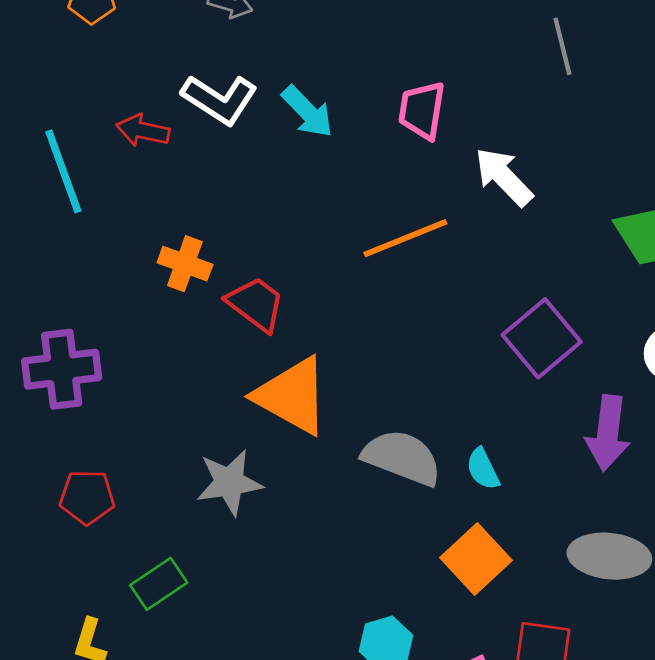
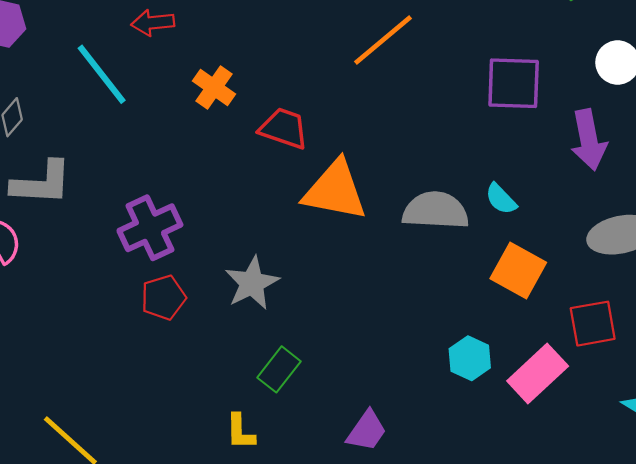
orange cross: (185, 264) -> (214, 88), moved, turned 33
purple square: (542, 338) -> (514, 83), turned -30
gray star: (229, 482) -> (252, 283), moved
red pentagon: (87, 497) -> (163, 298), moved

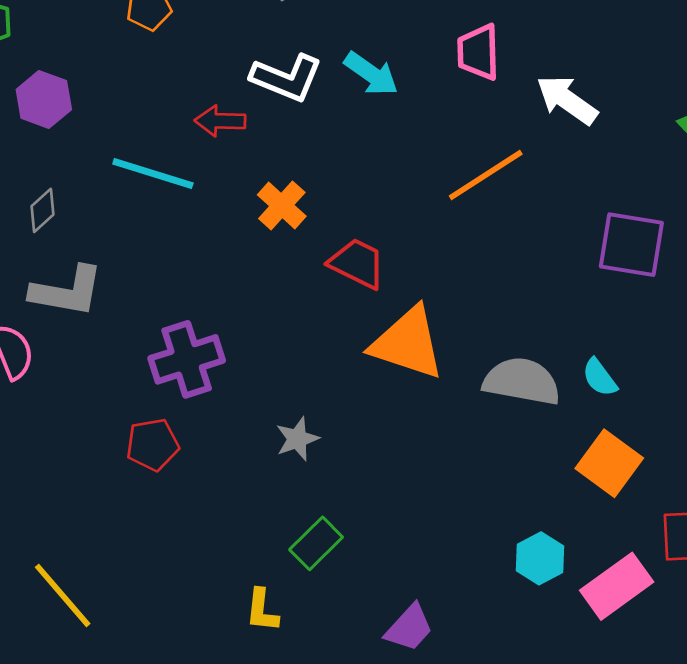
cyan line: (102, 74) -> (153, 173), turned -42
gray star: (252, 283) -> (297, 439), size x0.7
red pentagon: (163, 298) -> (152, 445), moved

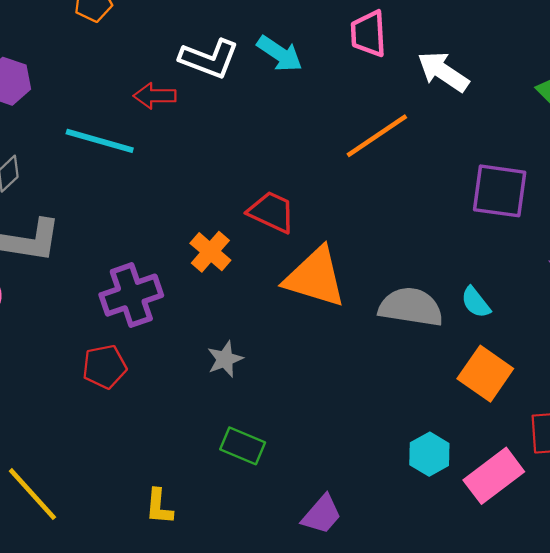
orange cross: (282, 206) -> (210, 252), moved
green rectangle: (316, 543) -> (243, 446), turned 69
yellow L-shape: (262, 610) -> (159, 507), moved

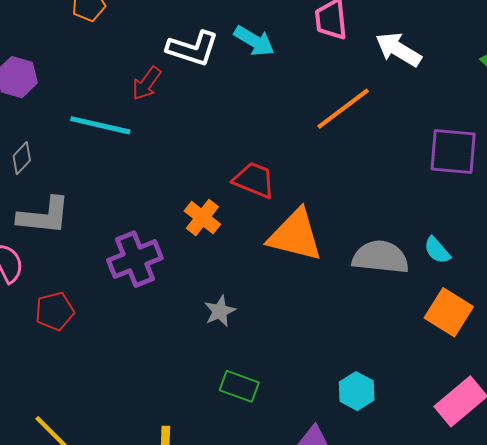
red arrow: (155, 96) -> (147, 83), turned -51
red pentagon: (104, 367) -> (55, 311), moved
cyan hexagon: (429, 454) -> (357, 391), moved

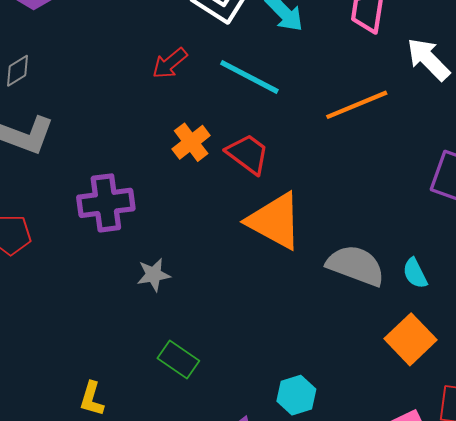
red arrow: (147, 83) -> (170, 63), moved
cyan line: (100, 125) -> (249, 77), moved
orange cross: (202, 218) -> (191, 142), moved
gray star: (220, 311) -> (154, 275), moved

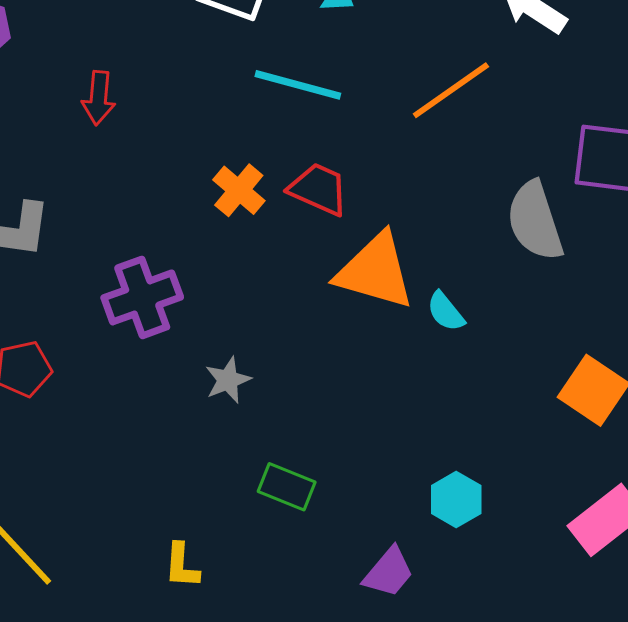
red arrow: (170, 63) -> (99, 98), moved, turned -33
gray semicircle: (356, 265) -> (535, 221), moved, turned -116
cyan semicircle: (415, 273) -> (446, 312), moved

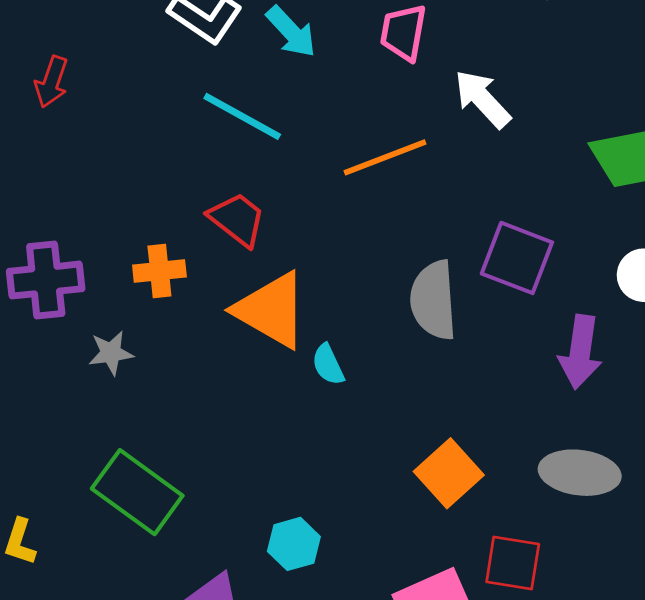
orange cross: (239, 190) -> (159, 271), moved, turned 30
gray star: (228, 380) -> (111, 353), moved
green rectangle: (287, 487) -> (137, 492), size x1.6

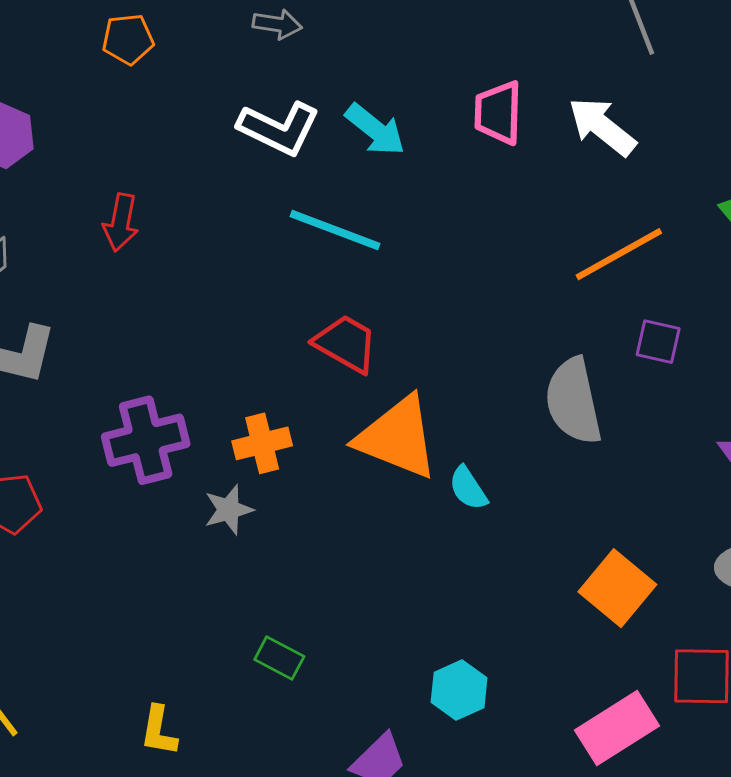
white arrow: (482, 99) -> (602, 127), moved
orange line: (385, 157) -> (619, 254), moved
purple square: (517, 258) -> (658, 342), size x0.6
orange cross: (159, 271) -> (262, 443), moved
green rectangle: (137, 492) -> (279, 658), size x0.5

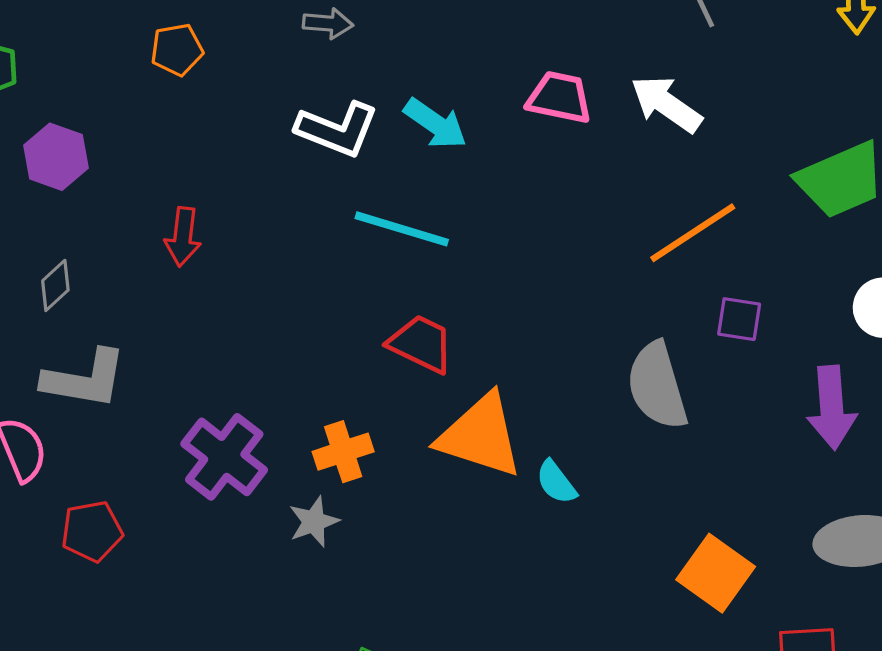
pink trapezoid: (498, 113) -> (559, 97), turned 104
purple cross: (146, 440) -> (224, 457), turned -34

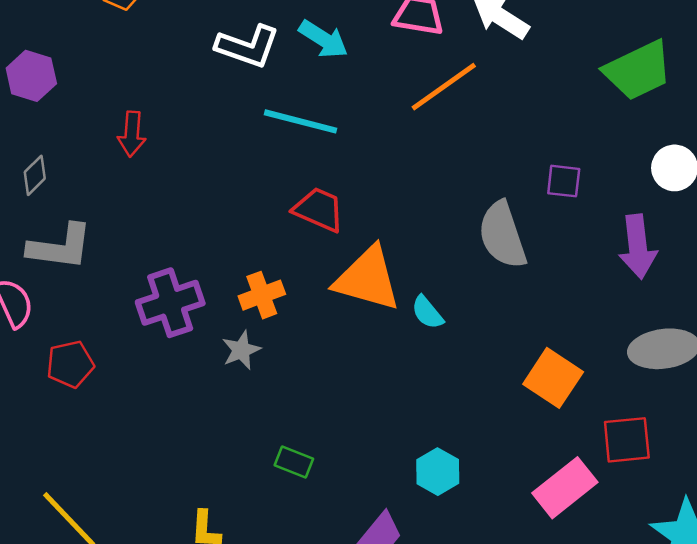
orange line: (693, 233) -> (444, 87), moved
purple cross: (224, 457) -> (170, 303), turned 36

